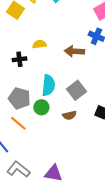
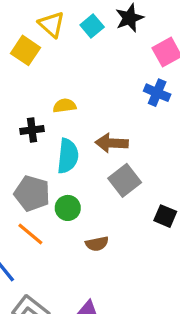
brown arrow: (74, 51) -> (112, 143), moved
cyan semicircle: (48, 85) -> (68, 156), moved
brown semicircle: (69, 115) -> (97, 244), moved

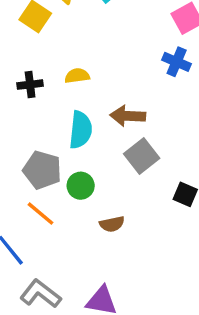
black cross: (32, 130) -> (30, 85), moved

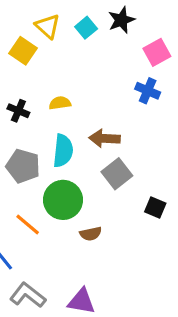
black cross: (30, 85) -> (18, 111), turned 30
gray pentagon: (42, 170) -> (23, 166), moved
green circle: (81, 186) -> (63, 200), size x1.6

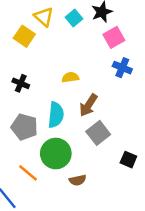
pink square: (157, 52) -> (114, 37), moved
yellow semicircle: (60, 103) -> (70, 77), moved
brown arrow: (105, 138) -> (88, 105), turned -60

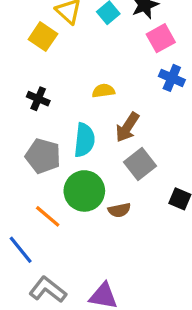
brown semicircle: (78, 180) -> (119, 210), moved

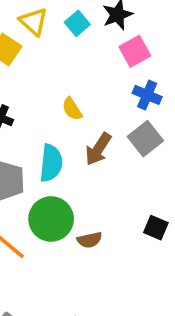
yellow semicircle: (103, 91) -> (72, 109), turned -115
gray square: (140, 164) -> (145, 139), moved

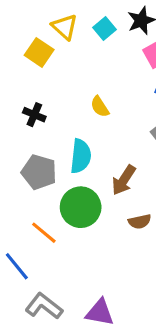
brown arrow: (98, 149) -> (124, 180), moved
brown semicircle: (89, 240) -> (140, 222), moved

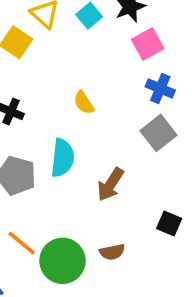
green circle: (81, 207) -> (63, 261), moved
brown semicircle: (140, 222) -> (112, 252), moved

